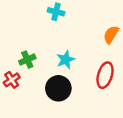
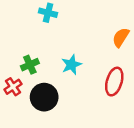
cyan cross: (56, 12) -> (48, 13), moved
black circle: (58, 88) -> (44, 97), moved

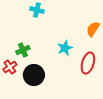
cyan star: (71, 65) -> (65, 48), moved

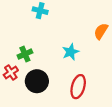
red ellipse: (88, 63) -> (78, 87), moved

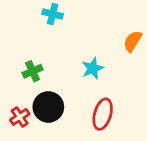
red cross: (11, 73) -> (20, 117), moved

